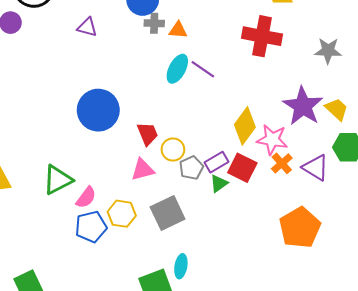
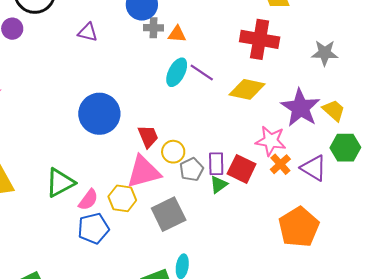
yellow diamond: (245, 126) -> (247, 89), moved, turned 66
purple rectangle: (216, 162) -> (216, 164), turned -60
pink triangle: (143, 170) -> (144, 172), size x1.5
yellow hexagon: (122, 214) -> (122, 198), moved

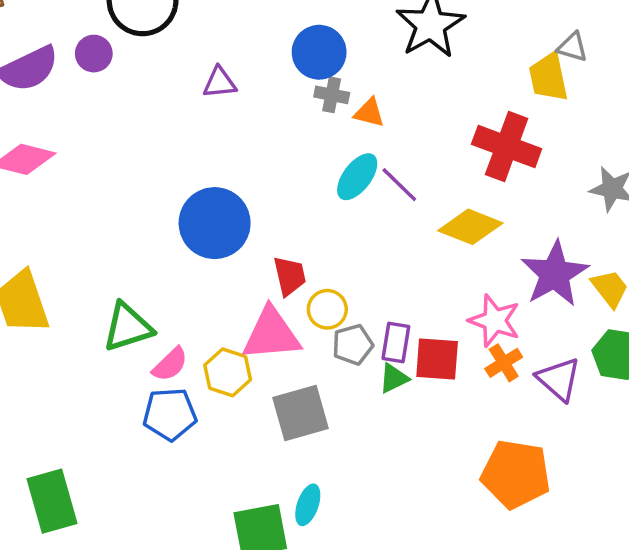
purple triangle: (88, 32) -> (220, 83), turned -30
red square: (242, 169) -> (437, 359), turned -32
orange pentagon: (299, 227) -> (516, 474), turned 30

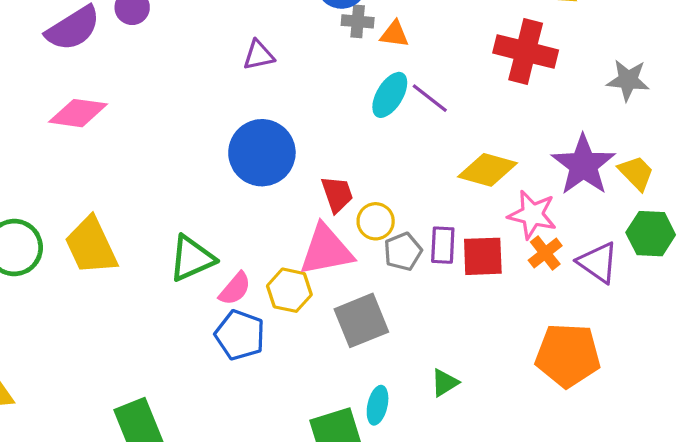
purple triangle: (220, 83) -> (259, 55), moved
yellow diamond: (470, 227) -> (487, 170), moved
green triangle: (394, 378) -> (445, 383), moved
blue pentagon: (170, 414) -> (240, 335), turned 30

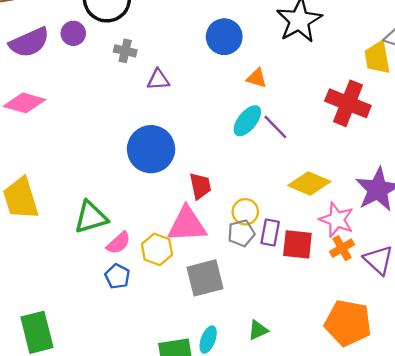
gray cross: (358, 21) -> (125, 51), moved
yellow circle: (376, 221) -> (245, 212), moved
blue pentagon: (240, 335) -> (117, 276), size x0.7

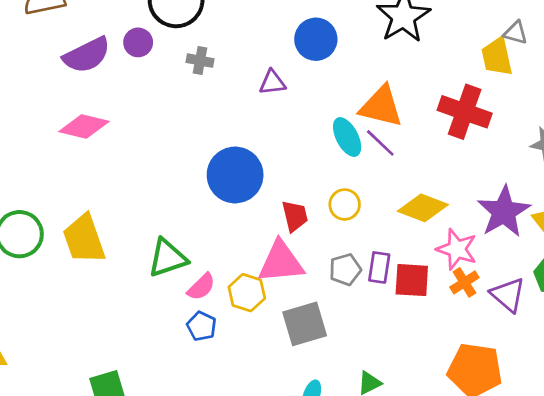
orange triangle: (257, 78) -> (381, 106), moved, size x1.8
purple triangle: (158, 80) -> (272, 82), moved
cyan ellipse: (247, 121) -> (347, 137), turned -64
yellow circle: (245, 212) -> (345, 205), moved

